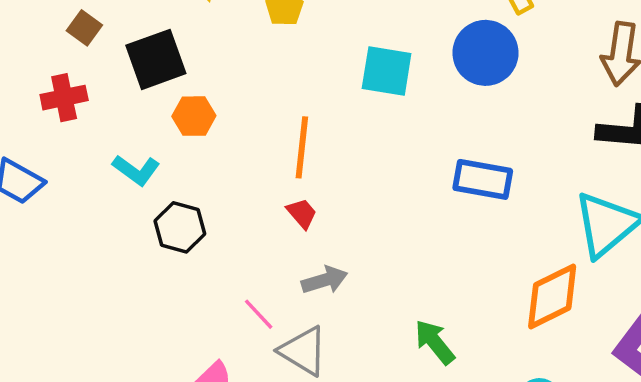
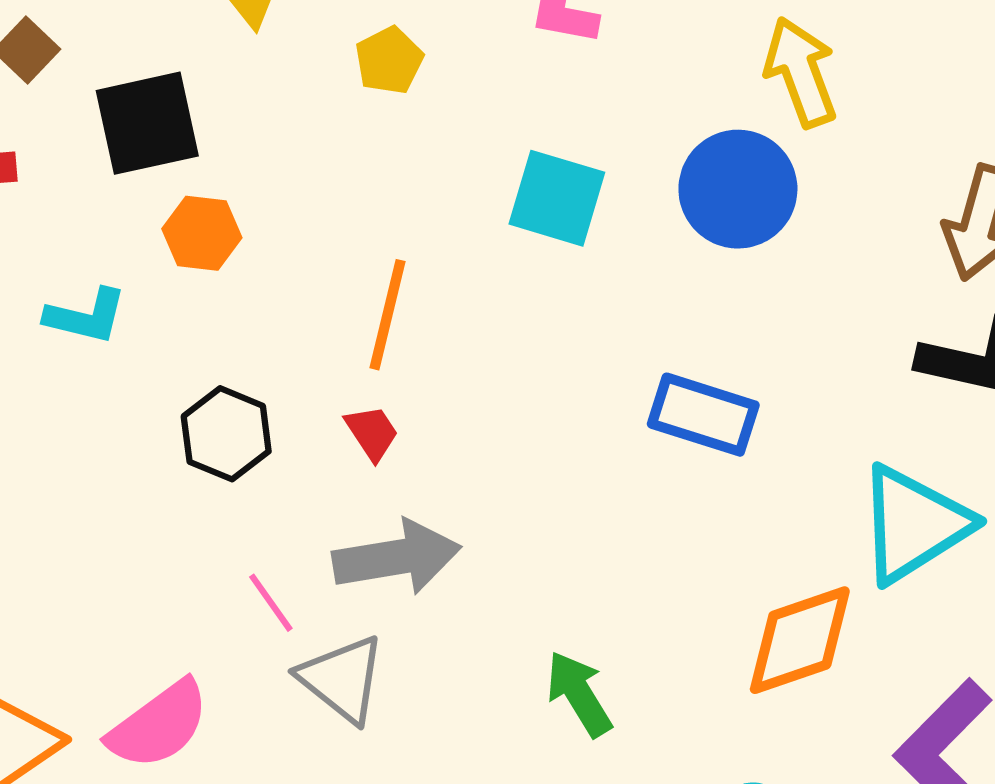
cyan L-shape: (136, 170) -> (86, 316), turned -30
black hexagon: (180, 227) -> (226, 434), moved
gray arrow: (325, 280) -> (397, 557), size x1.5

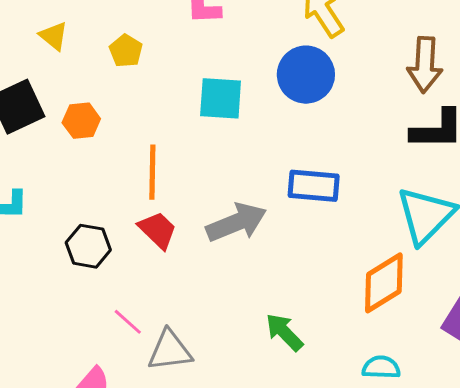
orange hexagon: (202, 233) -> (81, 121), moved
red trapezoid: (372, 433) -> (158, 230), size x1.4
gray arrow: (397, 557) -> (236, 222), moved
gray triangle: (342, 679) -> (170, 351), turned -33

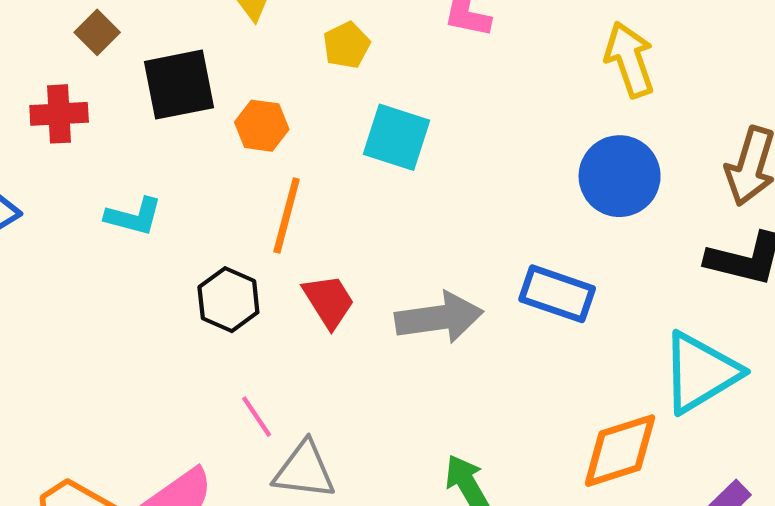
blue circle: (306, 75) -> (620, 176), moved
cyan square: (221, 98) -> (397, 137), moved
orange line: (152, 172) -> (287, 215), moved

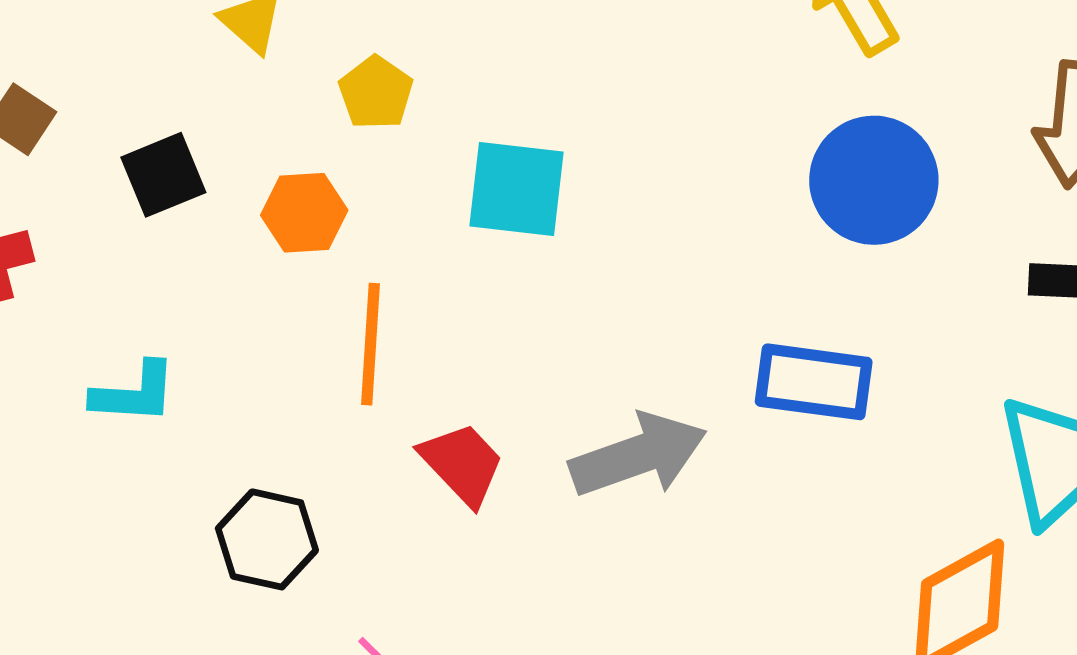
yellow pentagon: (346, 45) -> (376, 93), moved
black square: (179, 85) -> (163, 175), size x0.7
black hexagon: (228, 300) -> (267, 539), moved

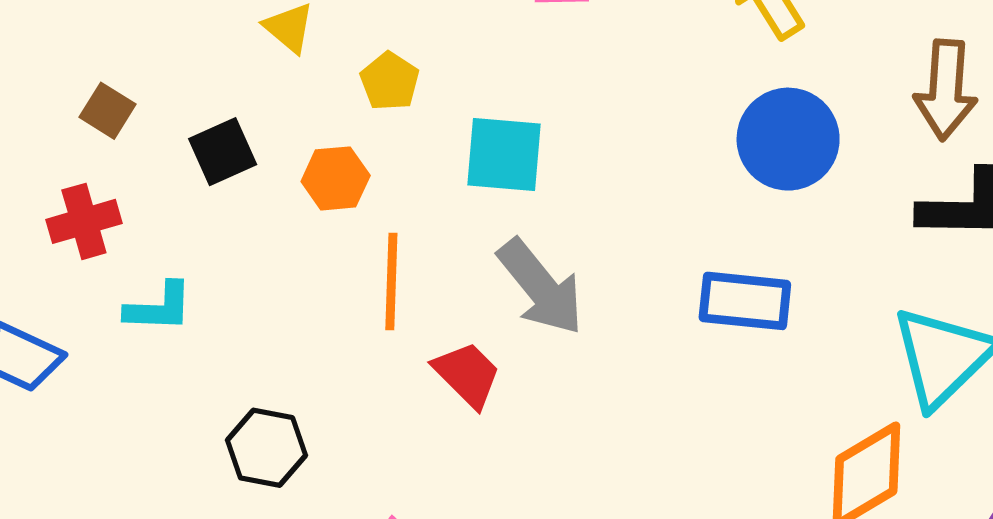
cyan L-shape: (134, 393) -> (159, 307), moved
gray arrow: (638, 455) -> (541, 287), moved, turned 72
black hexagon: (267, 539) -> (266, 448), moved

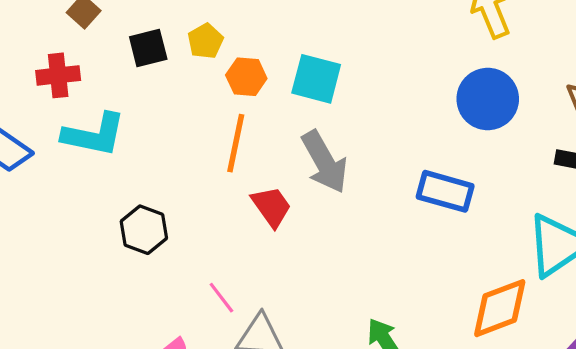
yellow pentagon: (390, 81) -> (205, 41), moved
orange hexagon: (336, 178) -> (246, 77), moved
cyan L-shape: (159, 307) -> (94, 135), size x1.5

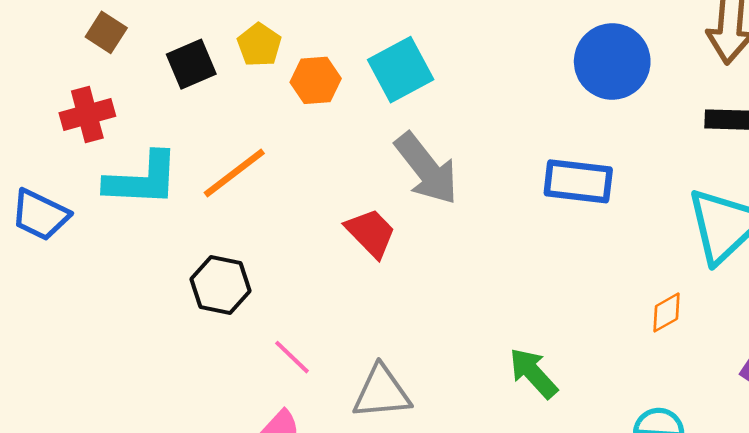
cyan square: (316, 79) -> (401, 70), turned -34
orange line: (236, 143) -> (234, 173), moved, turned 50
pink line: (221, 298) -> (292, 357), moved
orange diamond: (500, 308) -> (666, 312), size x0.5

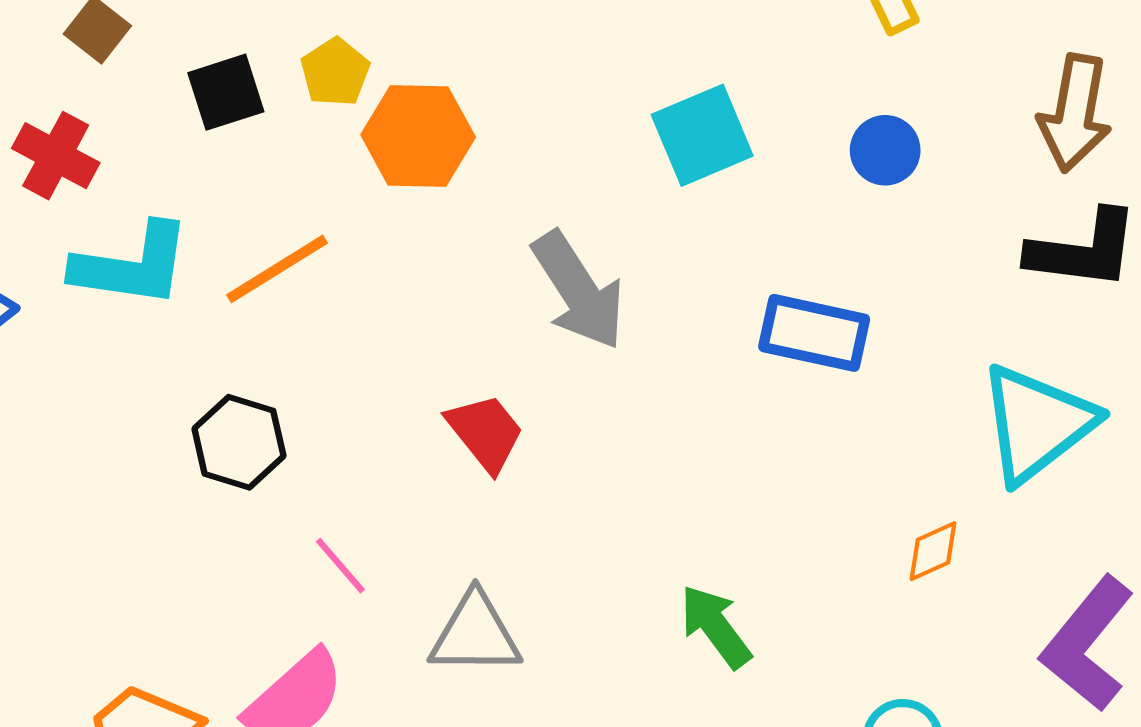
blue circle: (612, 61) -> (885, 150), size x0.6
cyan square: (401, 70) -> (702, 135), moved
orange hexagon: (316, 80) -> (418, 136), size x1.4
red cross: (87, 115) -> (56, 156), turned 38
red trapezoid: (371, 233) -> (485, 432), moved

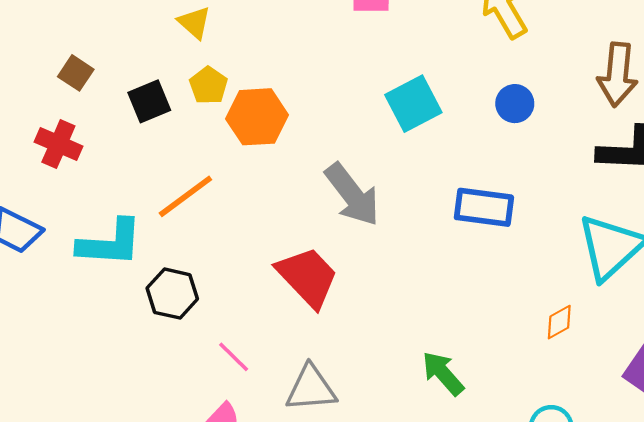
cyan L-shape: (132, 265) -> (110, 243), moved
red trapezoid: (485, 432) -> (308, 277), size x1.4

